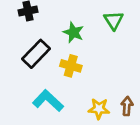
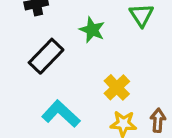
yellow cross: (71, 66) -> (117, 87), moved, turned 30

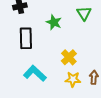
black rectangle: (46, 56) -> (26, 38), turned -45

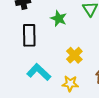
yellow star: (73, 79) -> (70, 84), moved

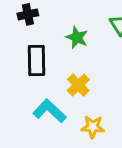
yellow cross: (74, 55) -> (78, 85), moved

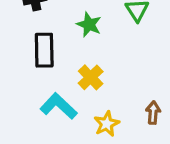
yellow star: (93, 127) -> (107, 124), turned -30

